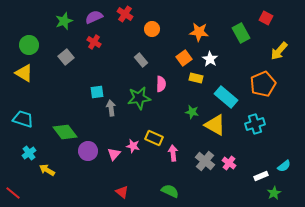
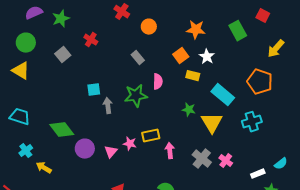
purple semicircle: (94, 17) -> (34, 13), moved
orange pentagon: (263, 84) -> (260, 82), turned -30
yellow triangle: (215, 125) -> (212, 123), turned 30
yellow rectangle: (154, 138) -> (151, 136), turned -36

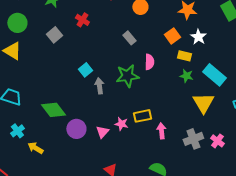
cyan square: (94, 90) -> (85, 70), turned -32
green star: (189, 110) -> (186, 76), moved
gray cross: (202, 159) -> (193, 139), turned 30

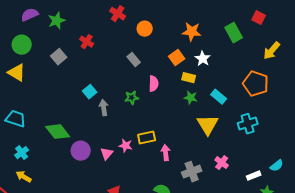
cyan rectangle: (214, 75) -> (219, 97), size x0.7
green star: (127, 76) -> (132, 98), size x0.6
gray cross: (193, 139) -> (192, 172), moved
yellow arrow: (35, 148) -> (24, 177), moved

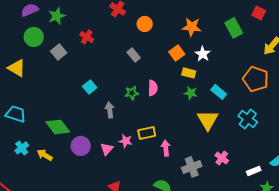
green circle: (22, 45) -> (34, 37), moved
pink semicircle: (154, 84) -> (153, 88), moved
gray arrow: (104, 108) -> (110, 110), moved
cyan cross: (248, 124) -> (248, 119), turned -36
yellow arrow: (24, 177) -> (45, 155), moved

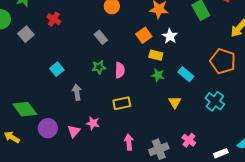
green star: (132, 93) -> (99, 67), moved
yellow triangle: (208, 120) -> (175, 102), size x0.6
yellow rectangle: (147, 133) -> (122, 103), moved
pink arrow: (166, 148) -> (129, 142), moved

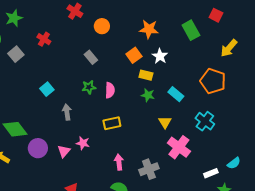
pink cross: (189, 140) -> (179, 147), moved, size x1.6

